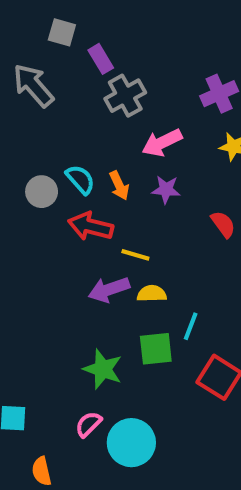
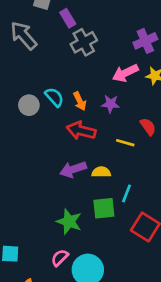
pink arrow: (162, 143) -> (125, 73), moved
red arrow: (91, 226) -> (81, 131), moved
yellow line: (135, 255) -> (125, 143), moved

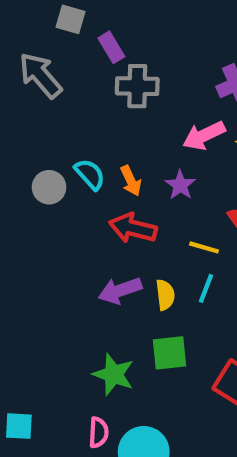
gray cross: (84, 42) -> (137, 86), turned 30
purple star: (111, 104) -> (180, 185), turned 30
yellow semicircle: (101, 172) -> (165, 295), turned 84
cyan line: (127, 193) -> (206, 288), moved
pink semicircle: (60, 258) -> (99, 432), turned 138

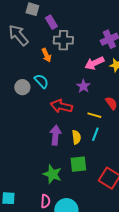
orange arrow: (131, 181) -> (46, 55), moved
purple arrow: (120, 290) -> (55, 135), turned 114

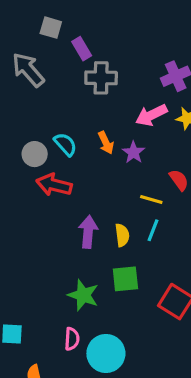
orange arrow: (46, 55) -> (106, 143), moved
red arrow: (61, 106) -> (54, 185), moved

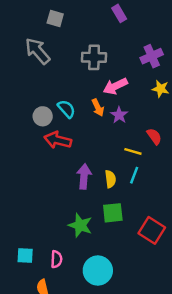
purple rectangle: (82, 49) -> (119, 13), moved
pink arrow: (151, 115) -> (115, 86), moved
pink semicircle: (72, 339) -> (56, 259), moved

